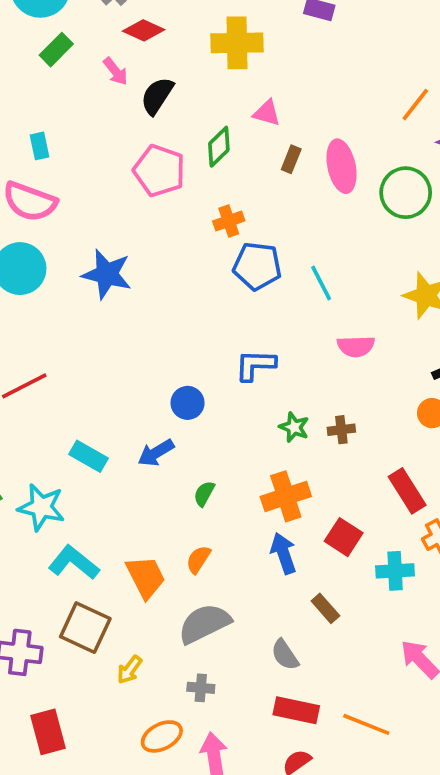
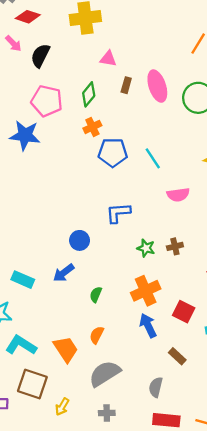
green diamond: (219, 147) -> (89, 94), moved
blue star: (107, 274) -> (25, 135), moved
gray semicircle: (285, 655) -> (156, 387), turned 54

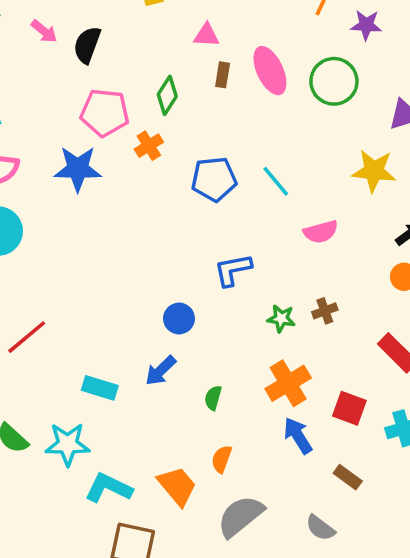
pink triangle: (108, 59) -> (206, 35), moved
orange cross: (92, 127) -> (149, 146), moved
gray semicircle: (156, 387) -> (320, 528), turned -60

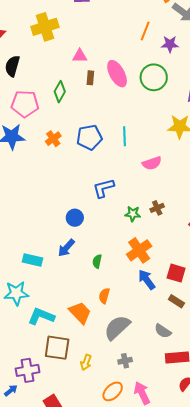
orange cross: (149, 146) -> (53, 139), moved
cyan line: (276, 181) -> (124, 136), turned 42
red square: (349, 408) -> (176, 273), moved

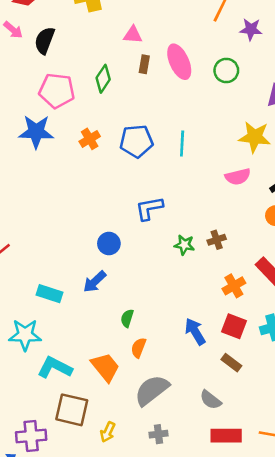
green circle: (154, 77) -> (226, 70), size x0.7
pink semicircle: (152, 163) -> (238, 177), moved
orange cross: (139, 250) -> (234, 286), moved, size x0.7
green semicircle: (97, 261) -> (127, 318), moved

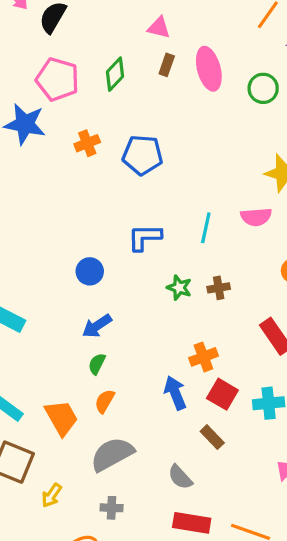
cyan line: (182, 143) -> (206, 228), moved
blue arrow: (95, 282) -> (97, 326), moved
orange cross: (234, 286) -> (203, 357), moved

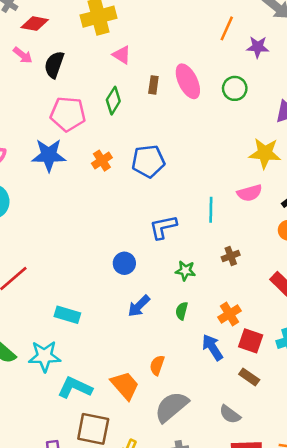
pink triangle: (159, 28) -> (122, 55), moved, turned 30
green star: (179, 288) -> (185, 271), moved
green semicircle: (97, 364) -> (182, 311), moved

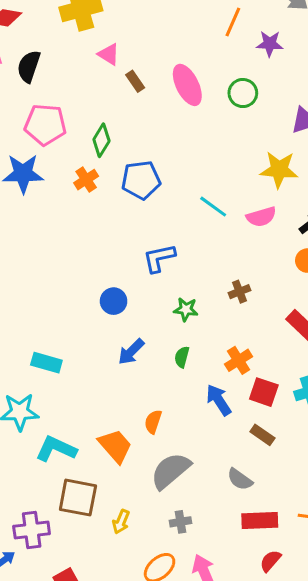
brown rectangle: (153, 85) -> (135, 81), moved, turned -42
green diamond: (113, 101) -> (101, 140), moved
cyan line: (211, 210) -> (213, 207), moved, turned -55

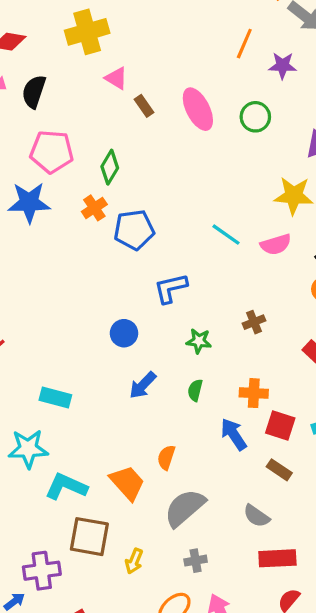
blue pentagon: (141, 180) -> (134, 230), moved
orange cross: (239, 360) -> (254, 393), turned 36

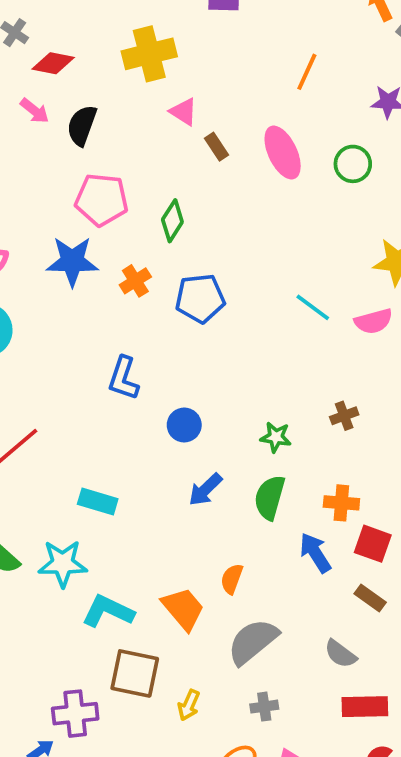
orange line: (244, 44) -> (307, 72), moved
orange cross: (94, 208) -> (135, 281), moved
blue L-shape: (171, 288) -> (123, 378), moved, turned -60
green semicircle: (195, 390) -> (270, 497), size x1.6

